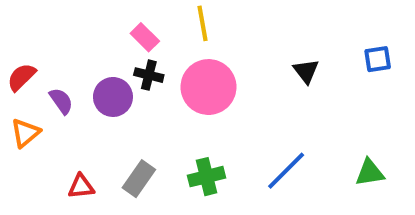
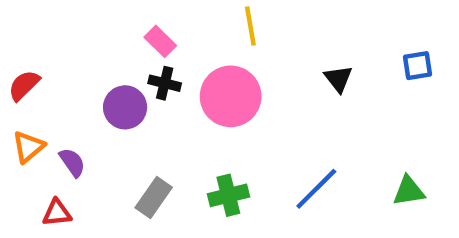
yellow line: (203, 23) -> (250, 26), moved
purple semicircle: (61, 101) -> (72, 162), moved
red triangle: (81, 187) -> (57, 213), moved

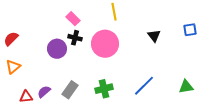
purple semicircle: (72, 162) -> (44, 92), moved, turned -96

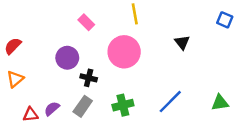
blue square: (190, 30) -> (225, 20), moved, turned 32
black cross: (75, 38) -> (89, 78), moved

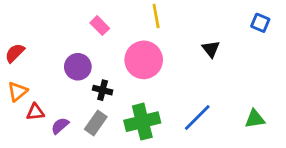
green cross: (123, 105) -> (142, 122), size x1.4
red triangle: (31, 115) -> (35, 112), moved

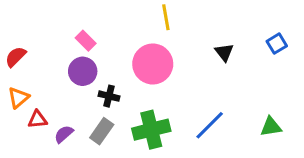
blue square: (260, 23) -> (277, 44), moved, turned 36
pink rectangle: (100, 26) -> (86, 41), moved

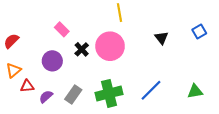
purple circle: (83, 71) -> (52, 61), moved
black cross: (109, 96) -> (82, 49), moved, turned 32

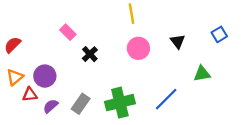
pink circle: (110, 46) -> (138, 48), moved, size x0.7
purple circle: (52, 61) -> (45, 76), moved
green triangle: (195, 91) -> (202, 74), moved

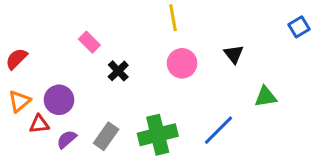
blue square: (219, 34) -> (299, 27), moved

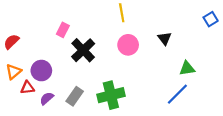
pink rectangle: (89, 42) -> (63, 30), turned 72
black cross: (118, 71) -> (83, 50), size x1.6
blue line: (219, 130) -> (177, 94), moved

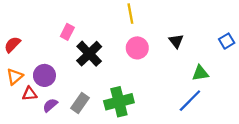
blue square: (211, 19) -> (227, 41), moved

